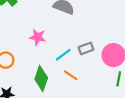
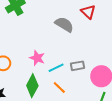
pink star: (38, 37) -> (37, 58), moved

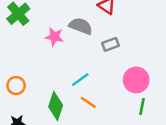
pink star: (37, 58) -> (54, 37), moved
gray rectangle: (78, 66) -> (111, 44), moved

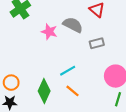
orange circle: (16, 86) -> (11, 83), moved

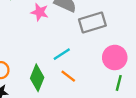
gray rectangle: (97, 43) -> (92, 22), size x1.6

